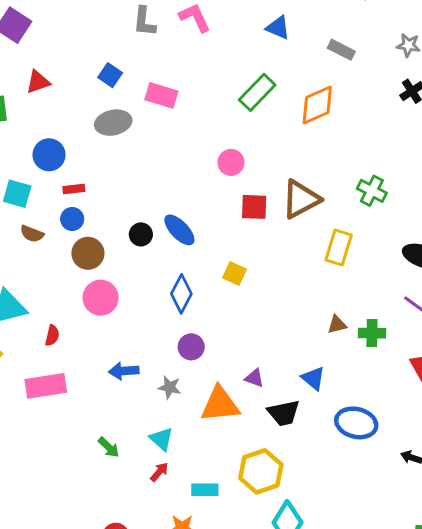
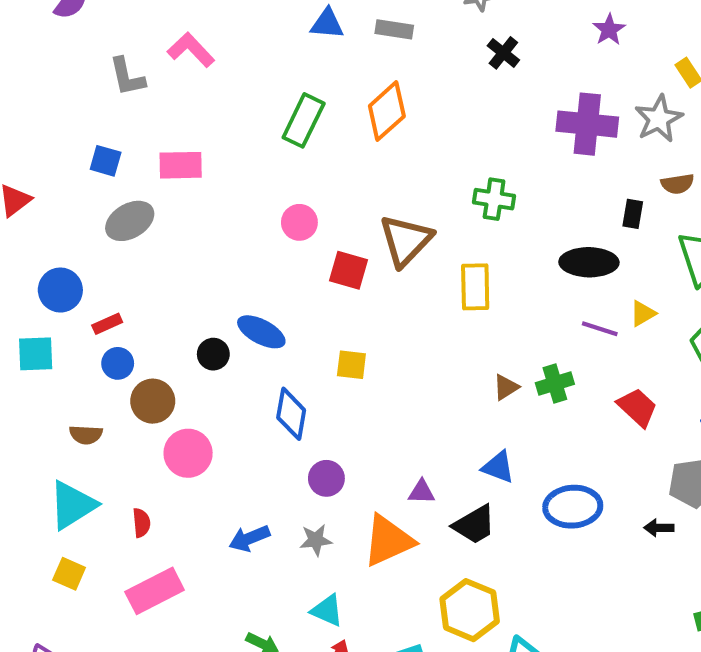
blue triangle: (278, 28) -> (327, 24), moved
red square: (254, 207) -> (348, 270), turned 32
brown semicircle: (32, 234) -> (86, 435), moved

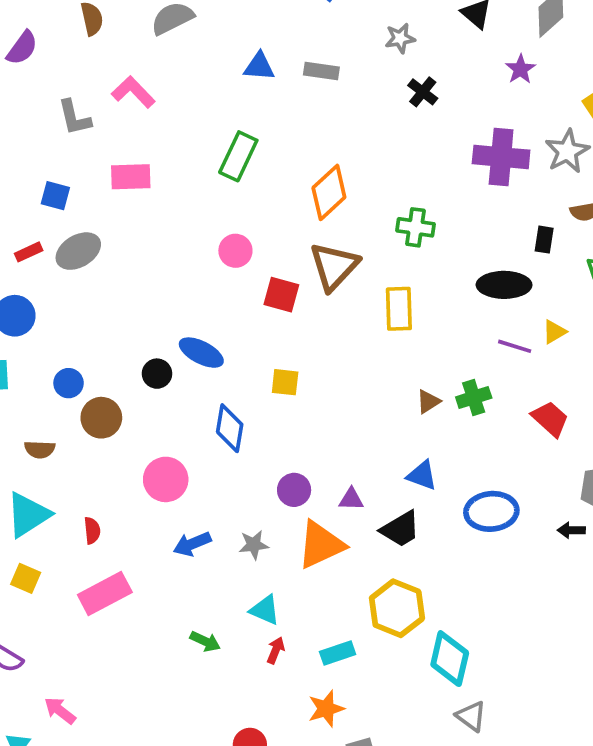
orange diamond: (387, 111) -> (329, 192), moved
pink rectangle: (181, 165) -> (131, 177), moved
red rectangle: (107, 324) -> (29, 252), moved
pink circle: (188, 453) -> (166, 479), moved
purple circle: (326, 478) -> (294, 490), moved

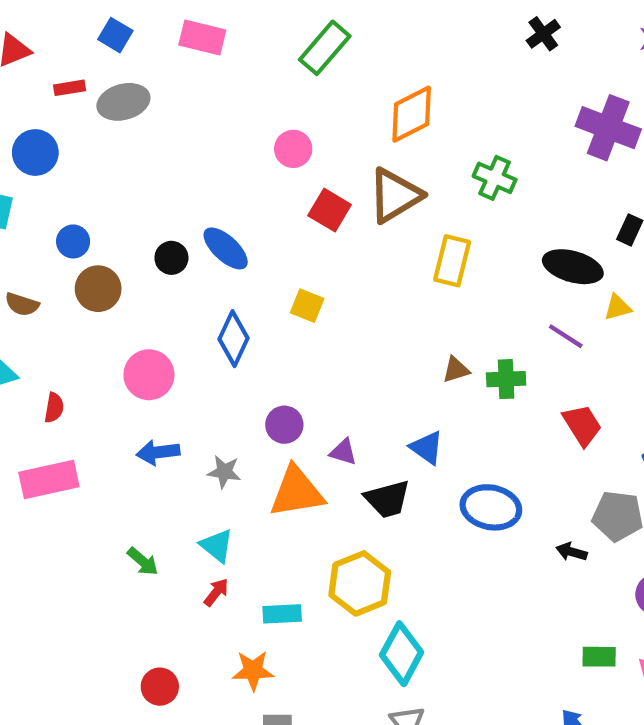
yellow triangle: (554, 332) -> (618, 307), moved

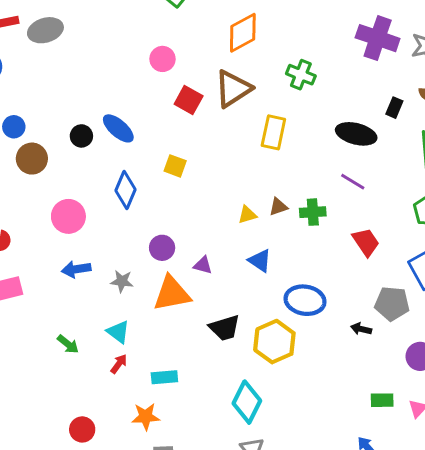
yellow triangle: (618, 307) -> (247, 215), moved
black trapezoid: (387, 499) -> (225, 328), moved
yellow hexagon: (360, 583) -> (274, 342), moved

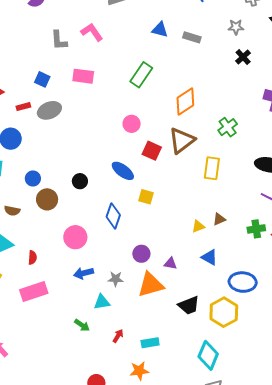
green cross: (301, 75) -> (228, 127), turned 36
blue ellipse: (118, 128) -> (123, 171), moved
green cross: (313, 212) -> (256, 229), moved
cyan triangle: (118, 332) -> (102, 302), moved, turned -42

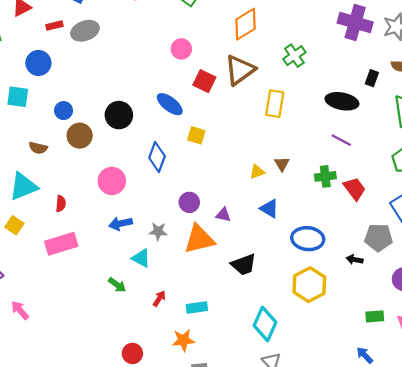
black circle: (80, 181) -> (119, 115), size x1.5
brown triangle: (219, 219) -> (282, 164), turned -40
cyan triangle: (102, 302) -> (141, 258), turned 36
yellow hexagon: (224, 312) -> (309, 285), moved

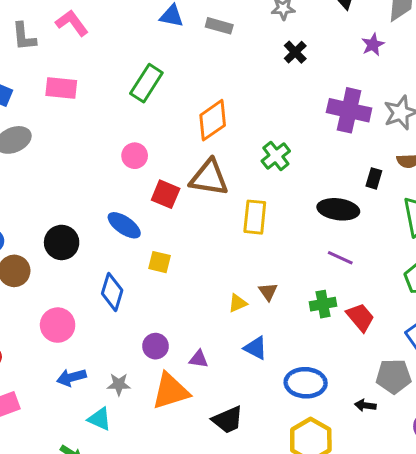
brown triangle: (240, 70) -> (209, 178), turned 48

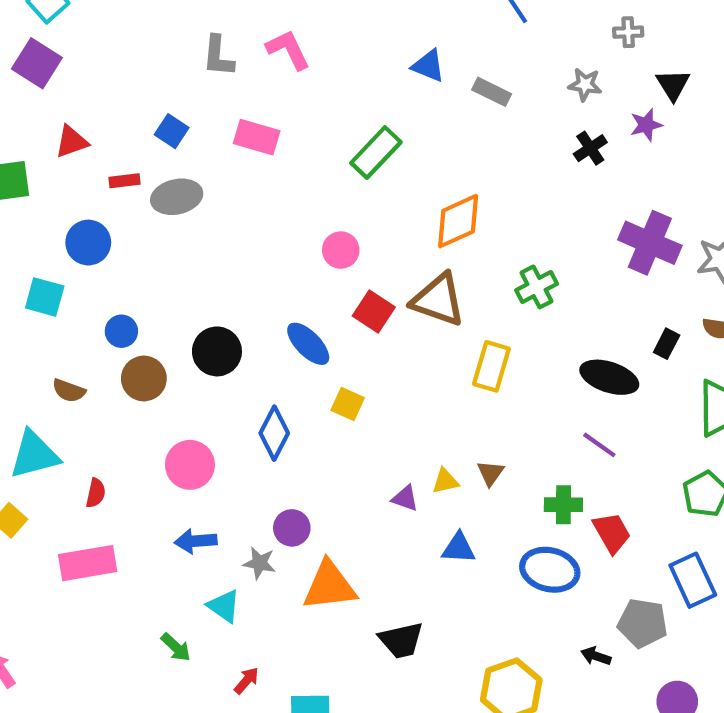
purple star: (373, 45) -> (646, 125), moved
purple circle: (155, 346) -> (292, 528), moved
blue triangle: (256, 348) -> (459, 548), turned -35
purple triangle: (199, 359) -> (405, 498), moved
blue ellipse: (306, 383) -> (550, 570), moved

